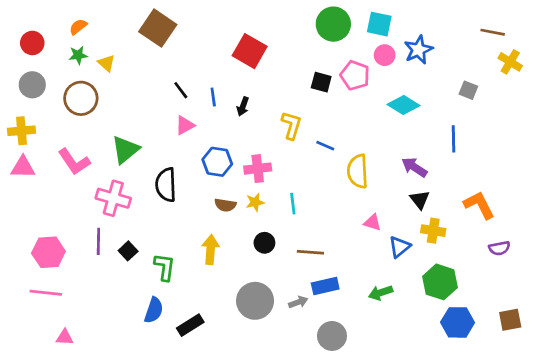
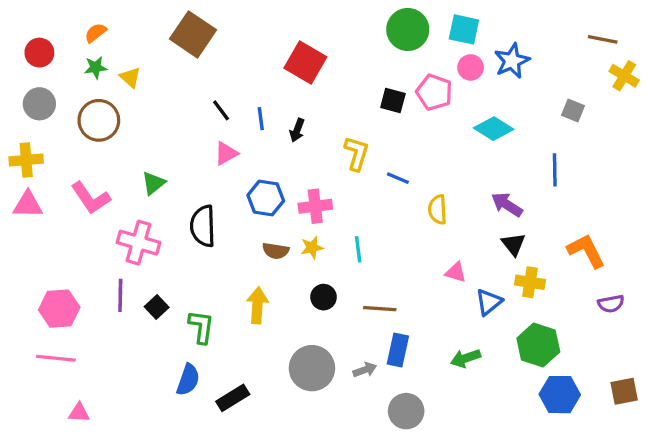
green triangle: (125, 150) -> (153, 183), size x0.7
yellow semicircle: (358, 171) -> (438, 210), size x0.7
blue rectangle: (325, 286) -> (398, 350), turned -65

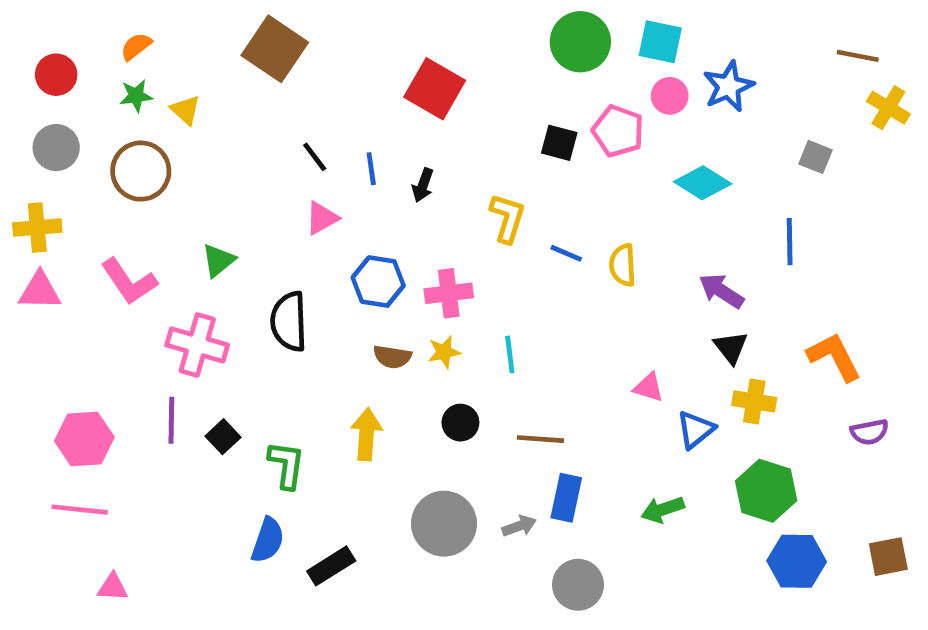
yellow semicircle: (438, 210) -> (623, 265), moved

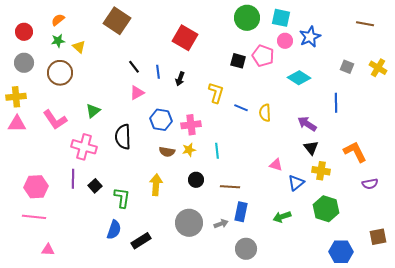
yellow cross: (888, 108) -> (378, 68), moved
blue hexagon: (797, 561) -> (341, 252), moved

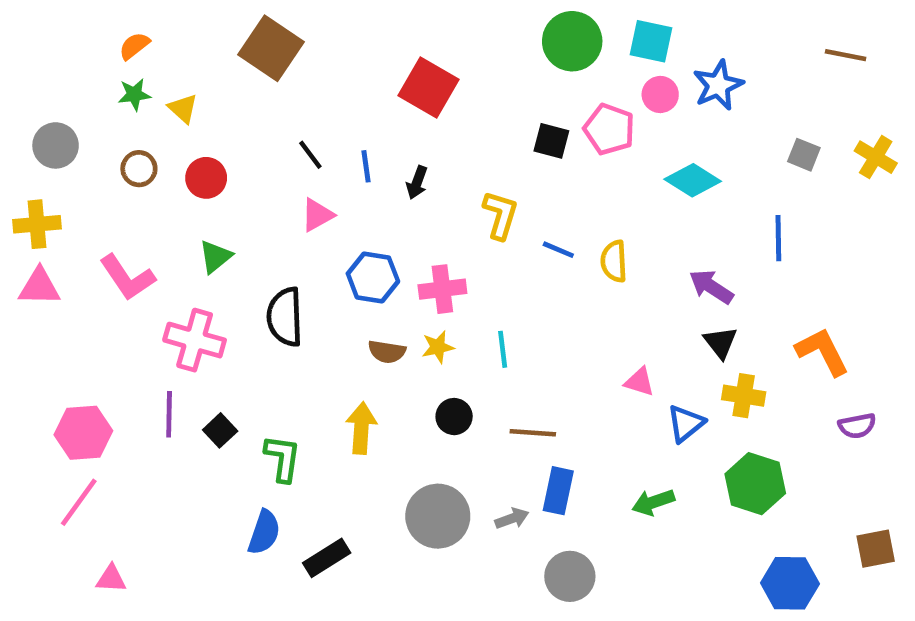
red circle: (24, 32) -> (206, 178), moved
brown circle: (60, 73) -> (139, 169), size x0.6
pink line: (34, 217) -> (79, 502), turned -60

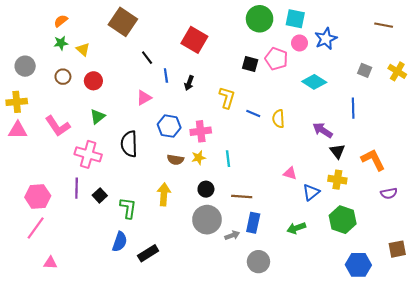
black line: (310, 155) -> (147, 58), moved
black triangle: (720, 342) -> (337, 151), moved
gray circle: (438, 516) -> (207, 220), moved

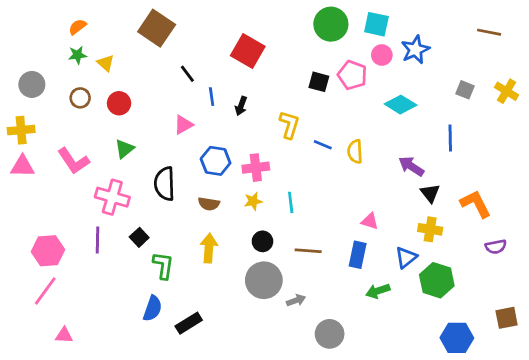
brown semicircle: (175, 160) -> (209, 204), moved
blue triangle: (311, 192) -> (406, 257), moved
black square: (100, 195) -> (139, 237), moved
blue rectangle: (253, 223) -> (358, 255), moved

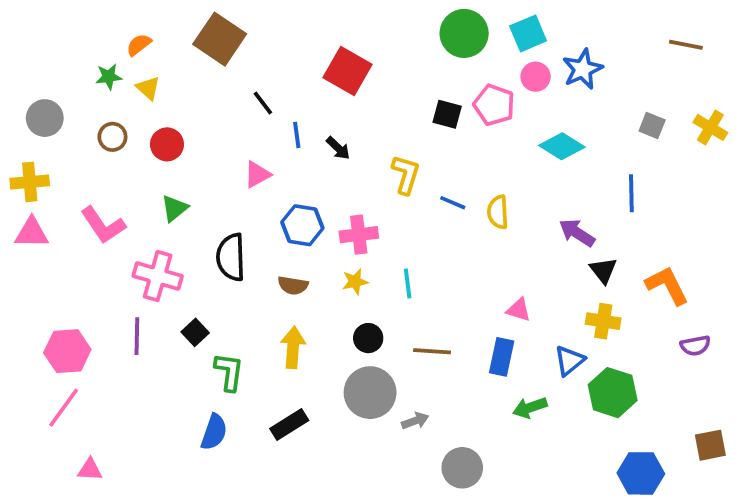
cyan square: (376, 24) -> (528, 33), turned -35
orange semicircle: (77, 27) -> (139, 45), moved
black arrow: (241, 106) -> (338, 148), turned -66
black rectangle: (189, 323) -> (289, 425), moved

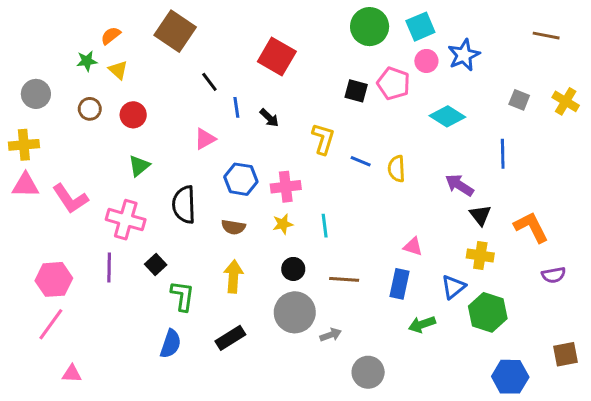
pink L-shape: (103, 225) -> (70, 199), moved

